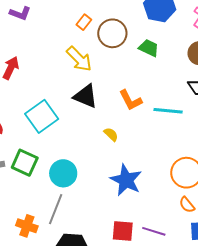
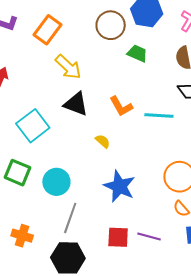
orange rectangle: (84, 22) -> (48, 30), moved, size x1.8
brown circle: (112, 33) -> (111, 25), moved
gray line: (56, 209) -> (70, 218), moved

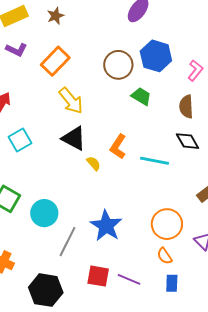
orange L-shape: (121, 106) -> (118, 147), turned 55
cyan square: (33, 126) -> (20, 140), moved, size x0.7
yellow semicircle: (103, 141) -> (94, 163), moved
gray line: (70, 218) -> (68, 242), moved

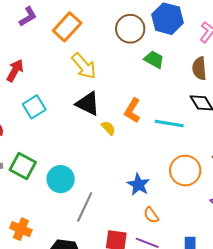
purple L-shape: (16, 50) -> (28, 17), turned -55
orange circle: (167, 224) -> (185, 170), moved
blue star: (106, 226) -> (138, 185), moved, size x0.7
orange semicircle: (165, 256) -> (151, 215), moved

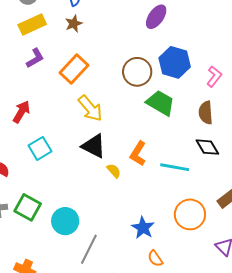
green trapezoid: (154, 59) -> (161, 103), size x1.4

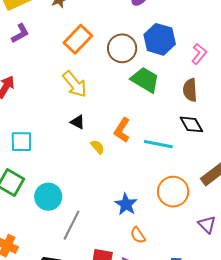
orange rectangle: (74, 69) -> (78, 39), moved
black triangle: (94, 146) -> (78, 122), size x0.6
cyan square: (40, 148) -> (21, 142), moved, turned 30

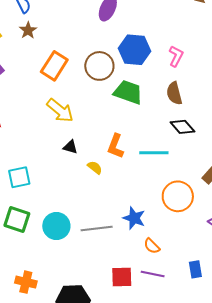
gray line: (72, 225) -> (97, 228), moved, turned 68

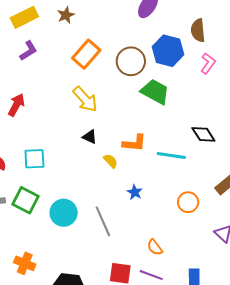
brown semicircle: (174, 93) -> (198, 30), moved
orange L-shape: (115, 146) -> (134, 143), turned -115
orange circle: (178, 196) -> (188, 202), size x0.7
blue star: (134, 218) -> (135, 192), moved, size x0.7
gray line: (97, 228) -> (103, 221), turned 64

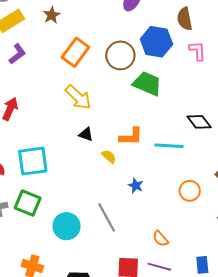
pink L-shape: (208, 63) -> (197, 51), turned -35
cyan square: (34, 159) -> (33, 161), size x1.4
cyan circle: (64, 213) -> (67, 226), moved

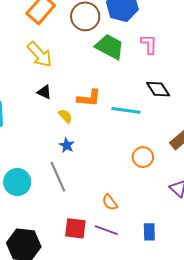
pink L-shape: (197, 51) -> (149, 44), moved
blue star: (136, 186) -> (67, 145), moved

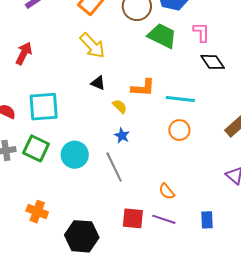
black diamond: (158, 89) -> (213, 62), moved
orange circle: (143, 157) -> (179, 130), moved
cyan circle: (17, 182) -> (75, 155), moved

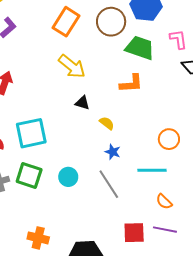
orange L-shape: (143, 88) -> (131, 83), moved
cyan line: (180, 99) -> (152, 170), moved
cyan circle: (75, 155) -> (68, 177), size x0.7

